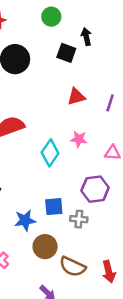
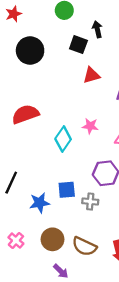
red triangle: (76, 97) -> (91, 75), moved
brown circle: (45, 247) -> (52, 239), moved

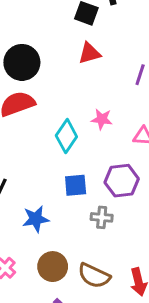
black circle: (30, 50) -> (22, 62), moved
red triangle: (91, 75) -> (89, 53), moved
blue square: (67, 190) -> (76, 185), moved

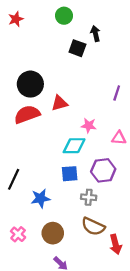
red triangle: (89, 53) -> (60, 103), moved
cyan diamond: (66, 136) -> (74, 146), moved, turned 55
brown semicircle: (94, 276) -> (93, 226), moved

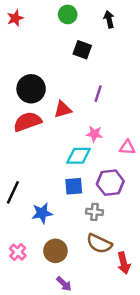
black arrow: (95, 34) -> (109, 19), moved
purple line: (117, 93) -> (98, 94), moved

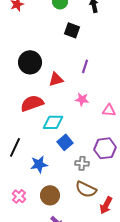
red semicircle: (27, 122) -> (32, 103), moved
cyan diamond: (79, 156) -> (53, 122), moved
purple hexagon: (110, 183) -> (105, 148), moved
blue square: (74, 186) -> (65, 142), turned -35
red arrow: (124, 263) -> (106, 205), turned 42

